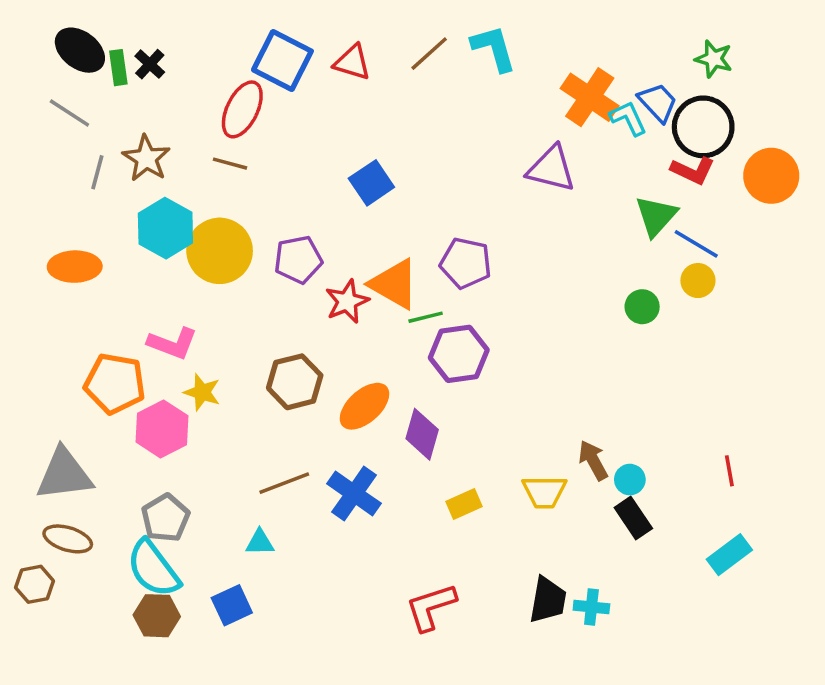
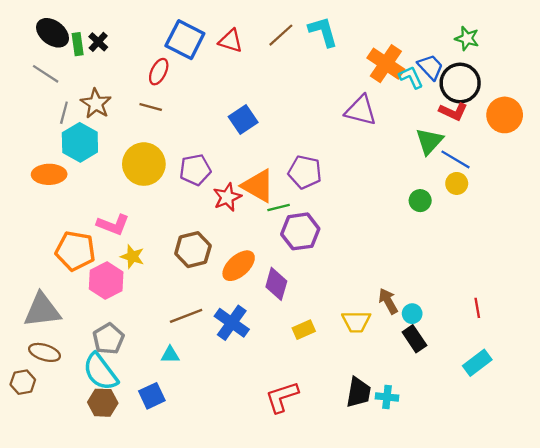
red ellipse: (242, 109) -> (159, 72), size x0.7
cyan hexagon: (165, 228) -> (80, 142), moved

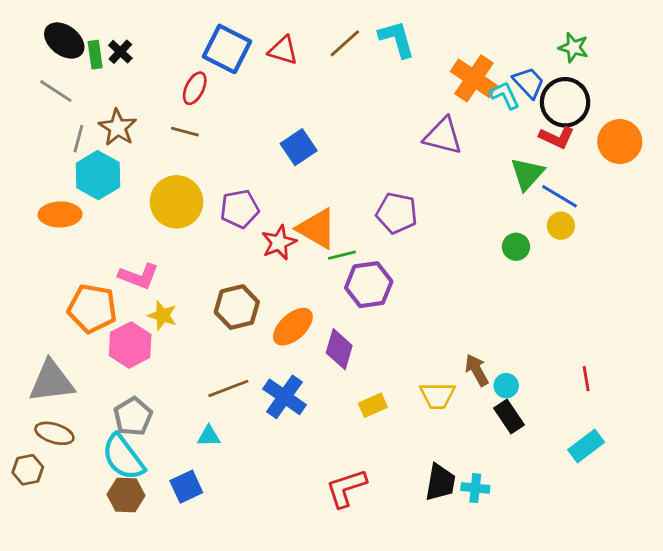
purple pentagon: (305, 172) -> (397, 213), moved

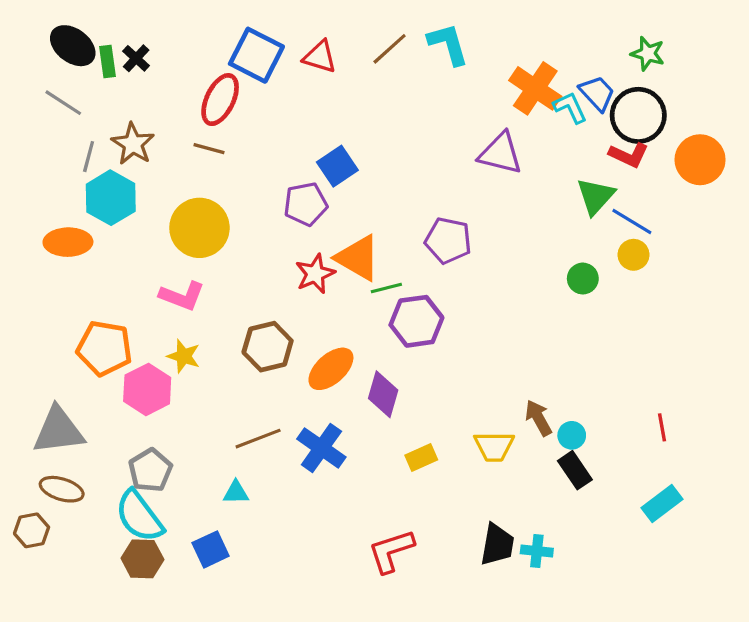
red ellipse: (195, 88) -> (220, 100), size x1.4
purple pentagon: (240, 209) -> (306, 204), moved
pink L-shape: (139, 276) -> (182, 296), moved

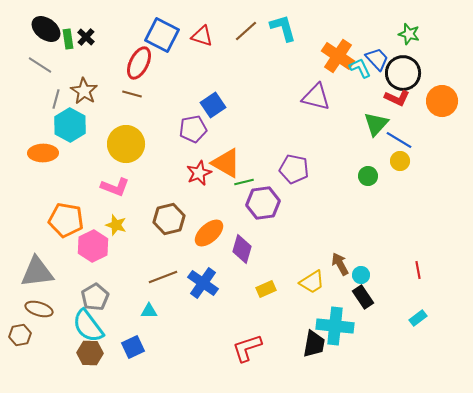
purple pentagon: (448, 241) -> (294, 169), moved
yellow trapezoid: (494, 446) -> (312, 282), turned -32
cyan rectangle: (662, 503) -> (418, 318), size x0.7
cyan cross: (537, 551) -> (335, 326), moved, size x1.8

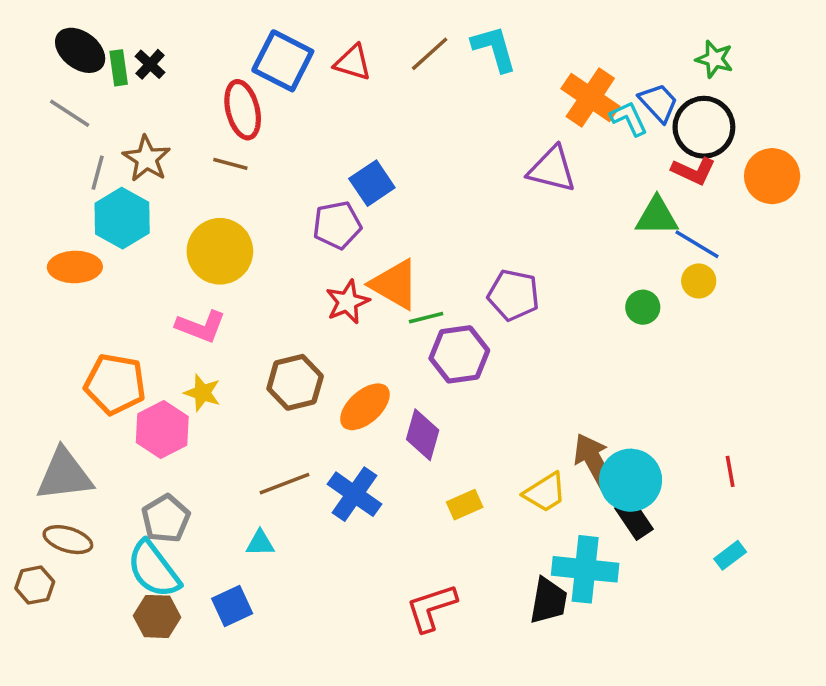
red ellipse: (139, 63) -> (243, 110), turned -40
green triangle: (376, 124) -> (657, 216), turned 48
brown arrow: (340, 264) -> (594, 461), size x1.4
cyan circle: (361, 275) -> (631, 480), size x2.0

